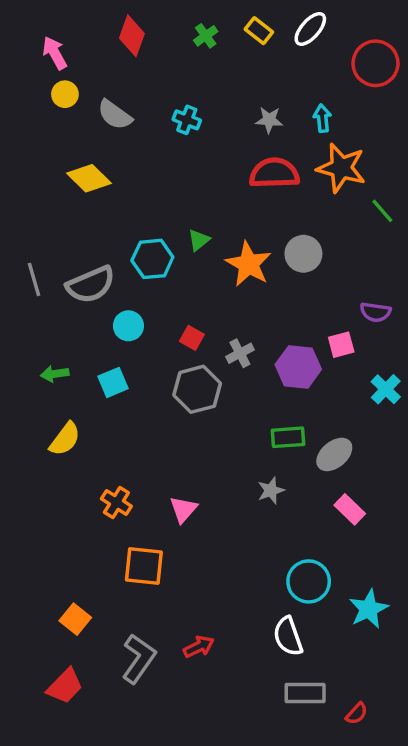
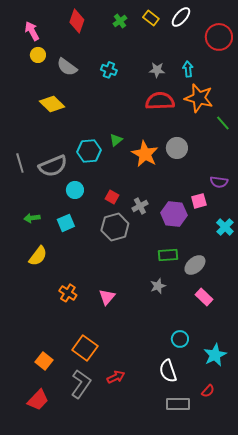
orange square: (144, 566) -> (85, 348), moved, turned 30
cyan circle: (309, 581) -> (180, 339), size x0.7
red semicircle: (357, 714) -> (208, 391), moved

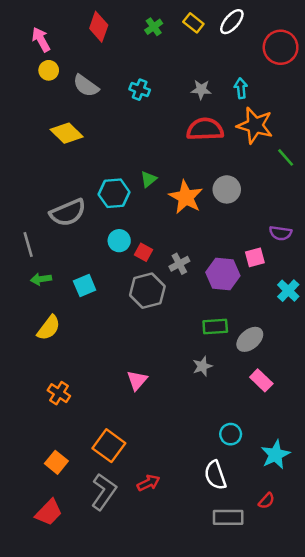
gray line: (20, 163) -> (28, 245), moved
cyan circle: (75, 190) -> (119, 241), moved
orange cross: (68, 293) -> (59, 393), moved

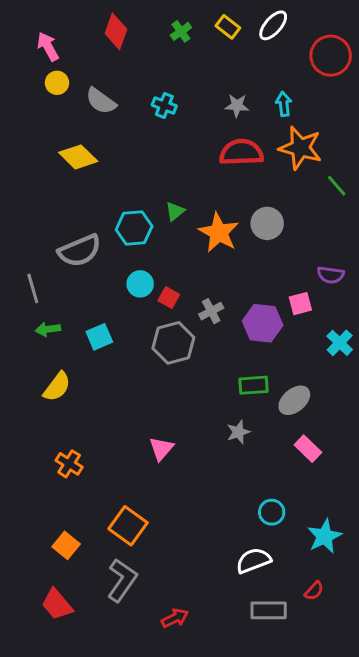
white semicircle: (215, 475) -> (254, 561), turned 88
red arrow: (149, 483) -> (175, 618), moved
red trapezoid: (49, 512) -> (57, 604), turned 96

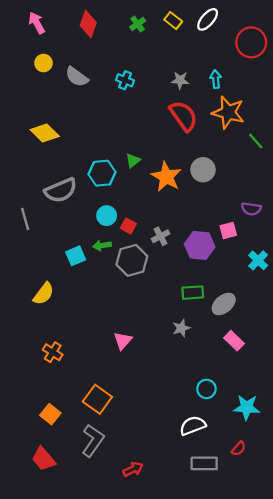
pink arrow: (48, 47) -> (37, 23), moved
red semicircle: (241, 152) -> (184, 116), turned 56
yellow diamond: (78, 157) -> (45, 133), moved
green arrow: (48, 329) -> (102, 245), moved
cyan star: (325, 536) -> (247, 407), turned 30

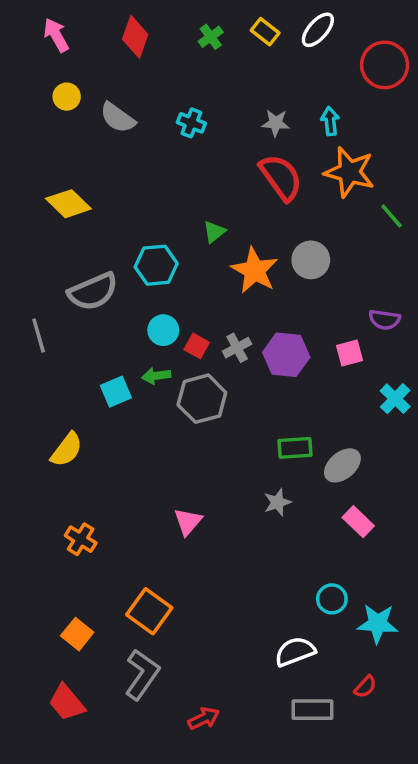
green triangle: (133, 161) -> (214, 232), moved
gray cross: (161, 236) -> (237, 348), moved
purple hexagon: (200, 245) -> (286, 355), moved
cyan circle: (206, 389) -> (332, 599), moved

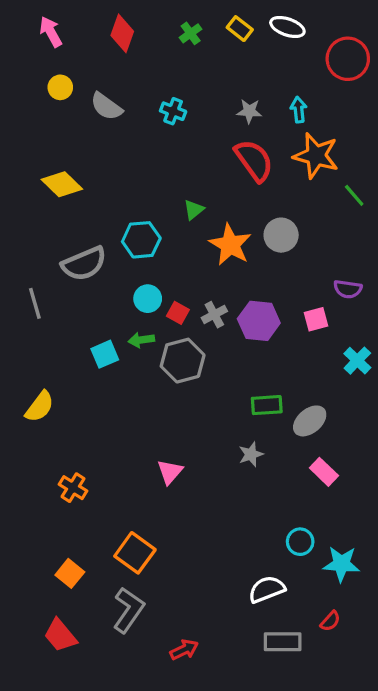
white ellipse: (318, 30) -> (287, 27), turned 68
yellow semicircle: (67, 450) -> (40, 407), moved

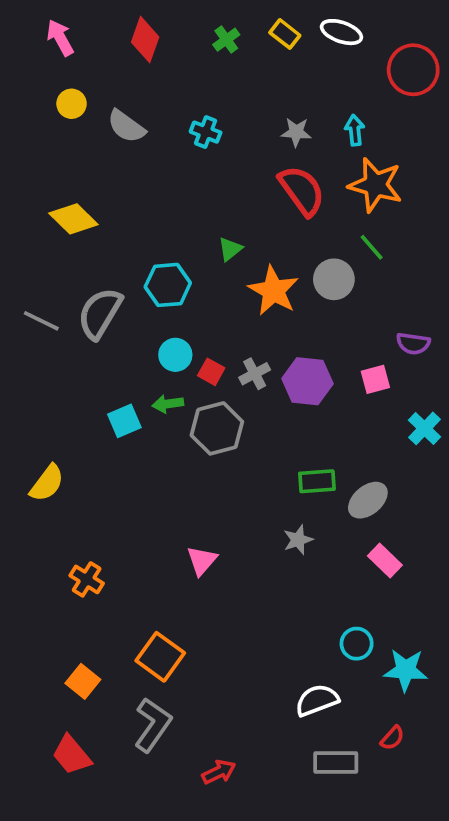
green line: (354, 195) -> (372, 247), moved
gray semicircle: (84, 264) -> (100, 313), turned 144
gray line: (35, 303) -> (41, 321), moved, turned -48

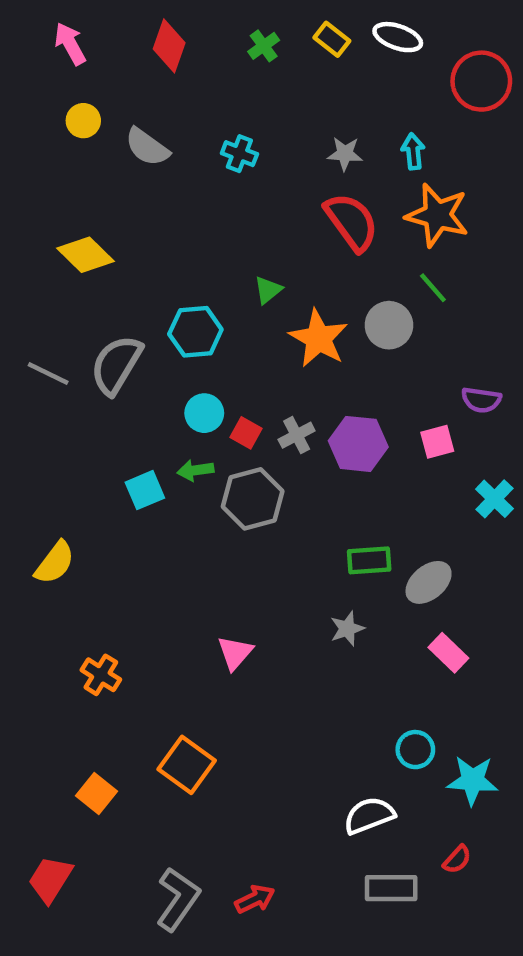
gray L-shape: (153, 725) -> (178, 899), moved
red trapezoid: (72, 755) -> (50, 879), moved, turned 72

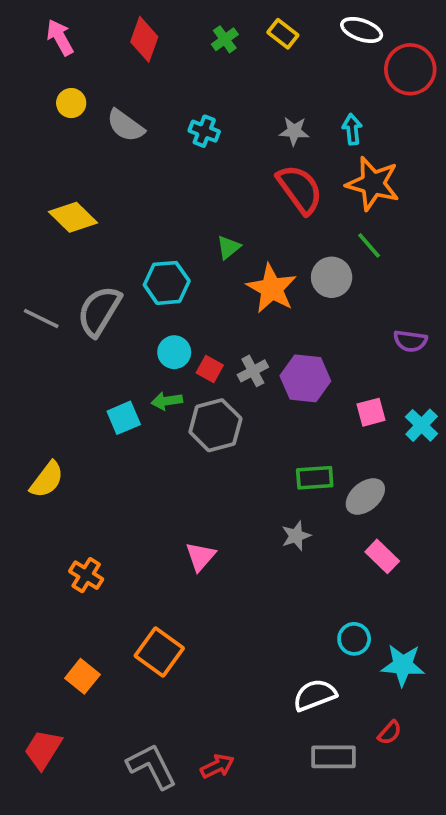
white ellipse: (398, 37) -> (362, 30), moved
pink square: (437, 442) -> (371, 412), moved
gray L-shape: (178, 899) -> (152, 766), turned -62

